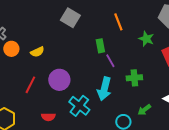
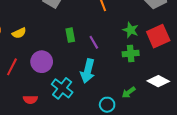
green star: (146, 39) -> (131, 30), moved
green rectangle: (100, 46) -> (70, 35), moved
green cross: (134, 78) -> (131, 54), moved

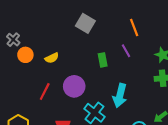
purple line: (94, 42) -> (126, 51), moved

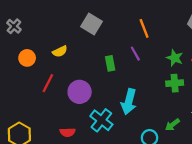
gray cross: (13, 40) -> (14, 26), moved
yellow semicircle: (52, 58) -> (60, 51), moved
red line: (45, 91) -> (48, 83), moved

